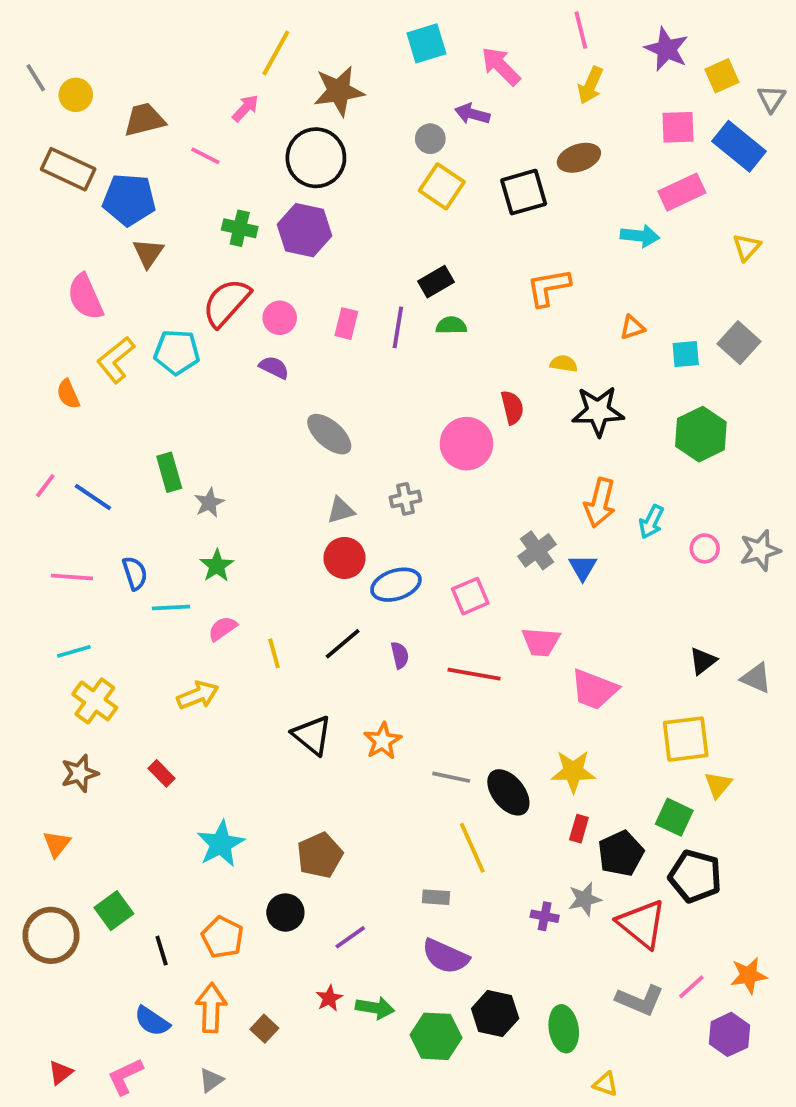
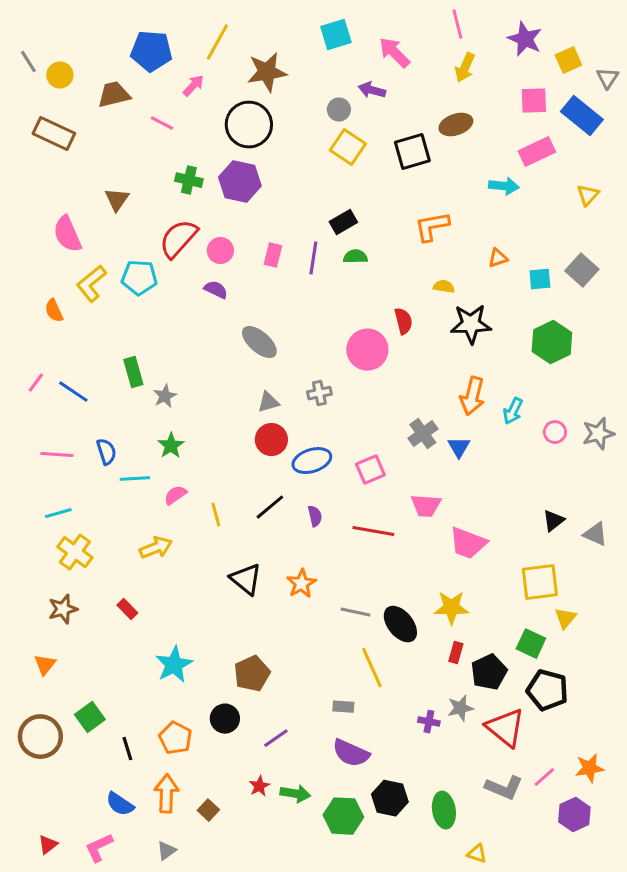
blue pentagon: (129, 200) -> (151, 51), moved

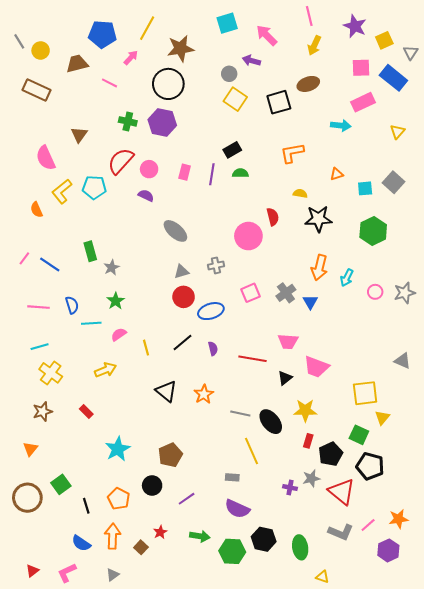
pink square: (370, 470) -> (250, 293), moved
black triangle: (553, 521) -> (285, 378), moved
red star: (259, 786) -> (160, 532), moved

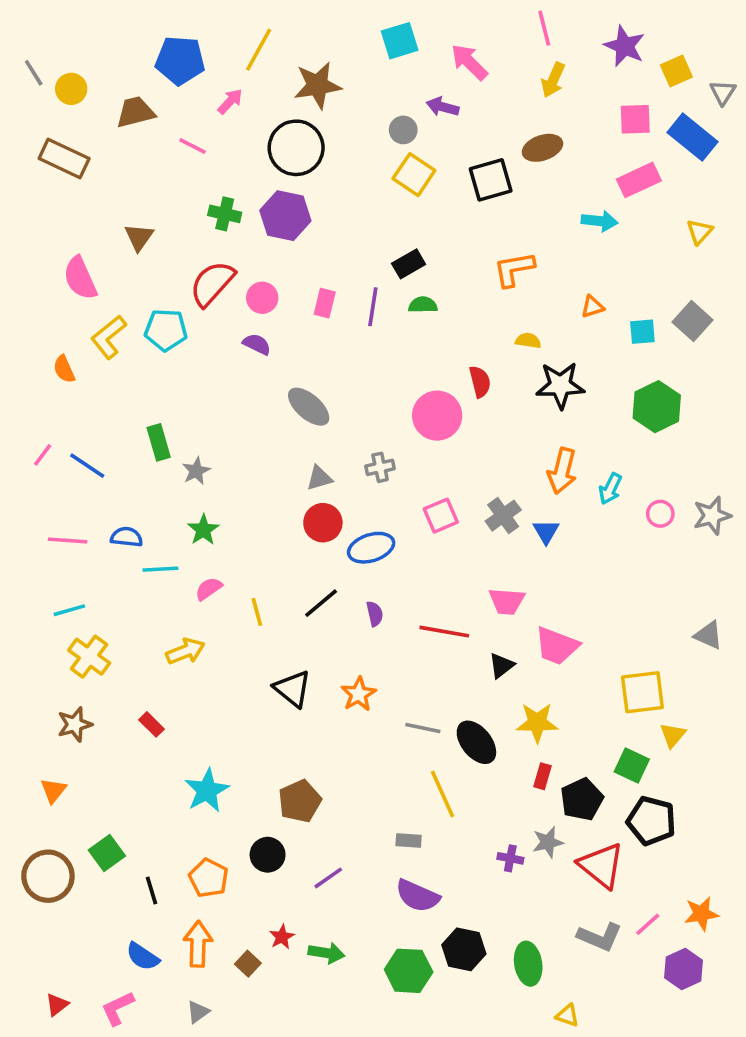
blue semicircle: (72, 305) -> (127, 537), turned -66
green arrow: (200, 536) -> (326, 953), moved

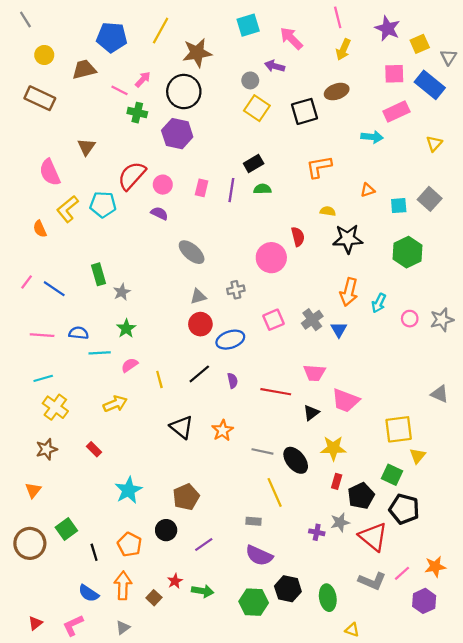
gray line: (34, 73) -> (25, 20), moved
pink arrow: (230, 101) -> (143, 79), moved
green cross: (225, 214) -> (137, 113), moved

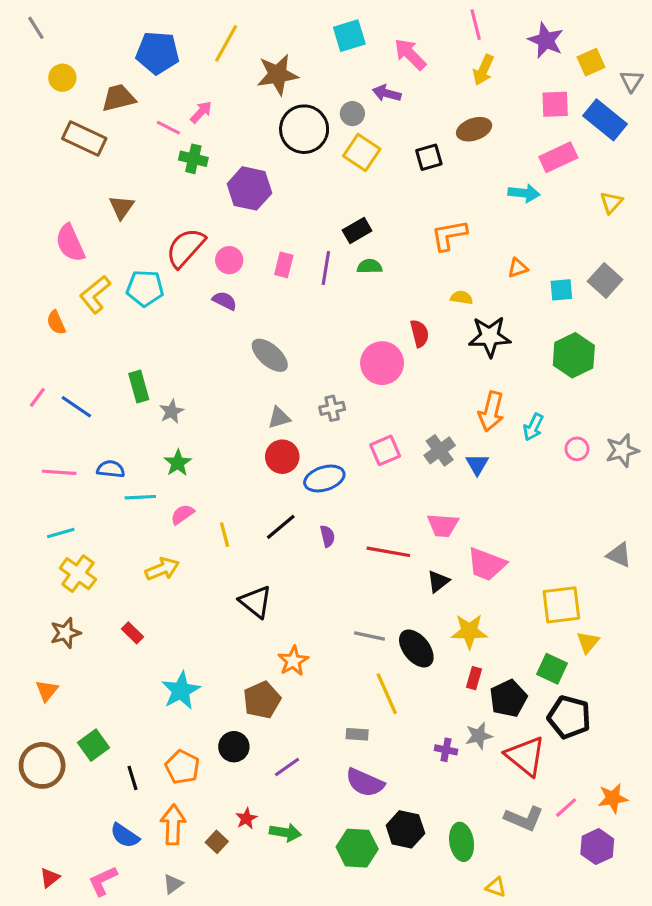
black circle: (184, 92) -> (304, 129), moved
brown rectangle: (40, 98) -> (84, 139), moved
black square: (305, 111) -> (429, 157), size x0.7
orange star: (223, 430) -> (293, 661), moved

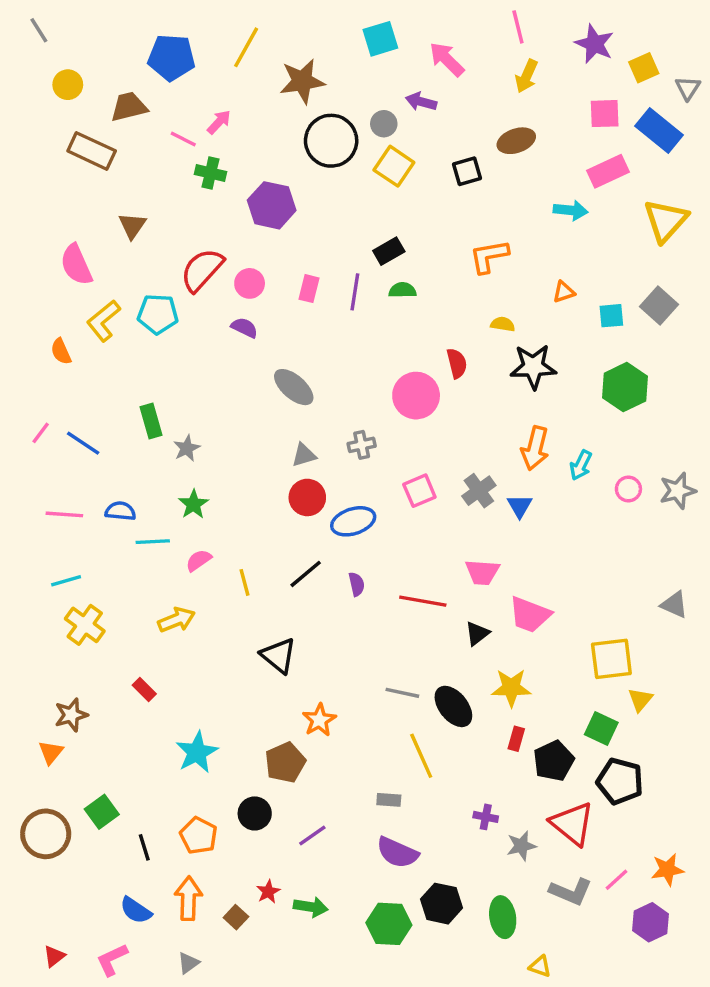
yellow triangle: (611, 202) -> (666, 221), size x1.8
brown star: (65, 633) -> (71, 715), moved
gray star: (479, 736) -> (521, 846), moved

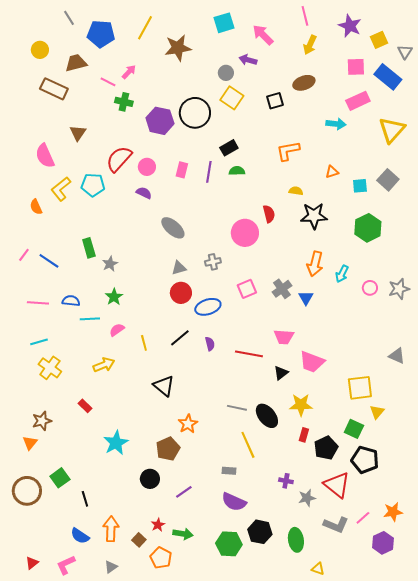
gray line: (39, 30) -> (69, 18), moved
black circle: (331, 141) -> (195, 113), moved
orange pentagon: (199, 836) -> (161, 558), moved

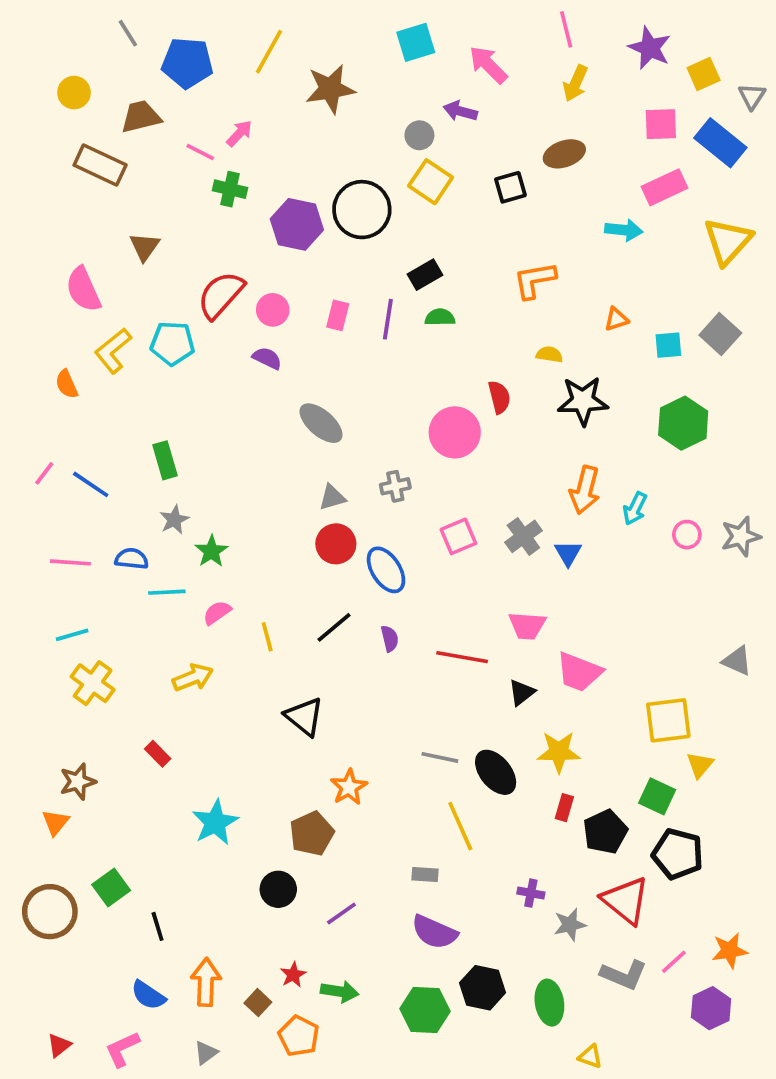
gray star: (110, 264) -> (174, 520), moved
blue ellipse: (208, 307) -> (386, 570), turned 75

